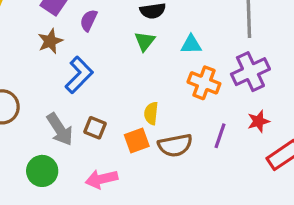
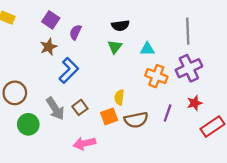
brown square: (95, 128) -> (80, 107), turned 32
green circle: (42, 171) -> (28, 124), moved

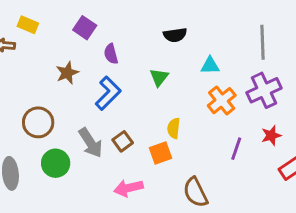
purple semicircle: (75, 32) -> (111, 54), moved, turned -40
brown star: (48, 47) -> (67, 73), moved
green triangle: (115, 47) -> (159, 77), moved
orange cross: (156, 76) -> (222, 101), turned 30
brown semicircle: (136, 120) -> (195, 192), moved, turned 75

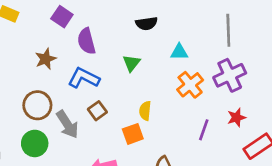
purple semicircle: (111, 54) -> (86, 41), size x1.4
blue L-shape: (108, 93) -> (84, 78), turned -108
brown circle: (38, 122) -> (37, 105), moved
brown square: (123, 141) -> (97, 111), moved

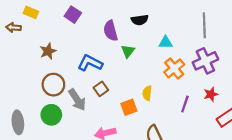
purple semicircle: (86, 41) -> (111, 31), moved
brown star: (46, 59) -> (48, 51), moved
yellow semicircle: (145, 111) -> (147, 93), moved

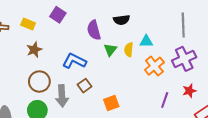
yellow rectangle: (31, 12) -> (28, 24), moved
yellow semicircle: (147, 93) -> (129, 50), moved
gray arrow: (77, 100) -> (62, 96), turned 30

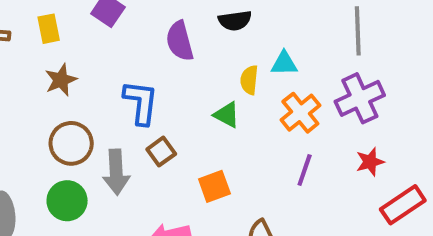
yellow rectangle: (28, 24) -> (49, 29), turned 56
green triangle: (110, 50) -> (227, 115), moved, turned -40
blue L-shape: (74, 61) -> (141, 102), turned 70
purple line: (165, 100) -> (305, 170), moved

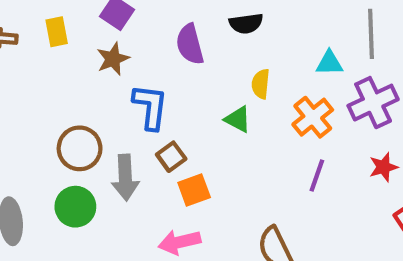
cyan triangle: (284, 64) -> (329, 63), moved
brown star: (61, 80) -> (113, 59), moved
orange square: (214, 186) -> (194, 190), moved

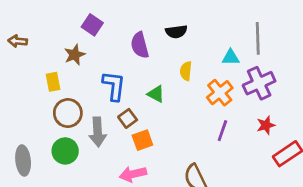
yellow rectangle: (57, 32) -> (53, 82), moved
brown star: (113, 59) -> (75, 55), moved
green triangle: (238, 119) -> (156, 94), moved

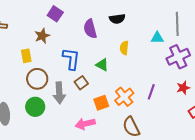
orange cross: (220, 93) -> (124, 97), moved
orange square: (142, 140) -> (101, 103), moved

